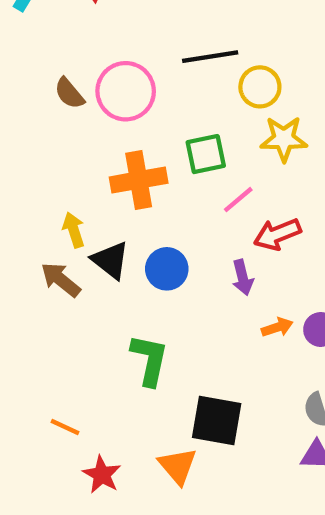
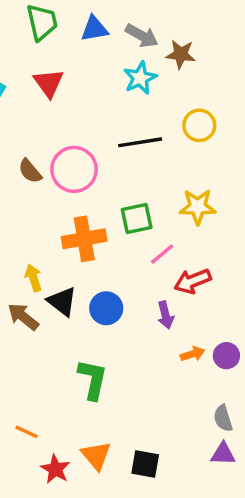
yellow circle: (260, 87) -> (199, 125), moved
black square: (217, 420) -> (145, 464), moved, size x0.7
orange triangle: (178, 466) -> (96, 456), moved

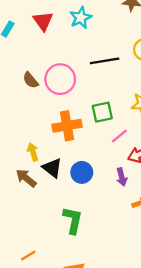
cyan star: (140, 78) -> (81, 18), moved
orange line: (27, 432) -> (28, 255), turned -56

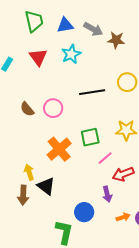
pink circle: (60, 79) -> (53, 108), size x0.7
orange cross: (67, 126) -> (59, 149), turned -30
blue circle: (82, 172) -> (84, 212), moved
brown arrow: (26, 178) -> (23, 195), turned -126

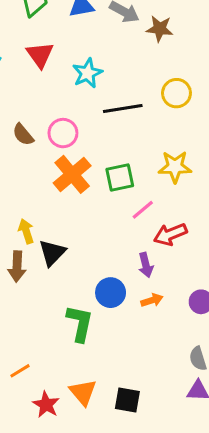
cyan star: (71, 54) -> (88, 73), moved
orange cross: (59, 149) -> (72, 174), moved
black triangle: (46, 186) -> (52, 253), turned 36
orange arrow: (123, 217) -> (152, 300), moved

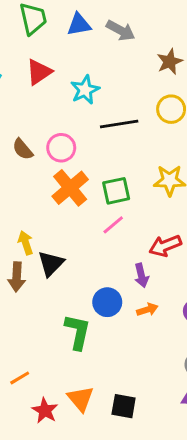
brown star: (160, 29) -> (170, 62), moved, turned -30
red triangle: (40, 55) -> (39, 72), turned 32
pink line: (143, 210) -> (113, 225), moved

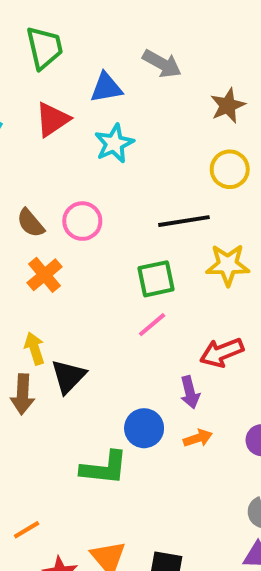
blue triangle: (79, 25) -> (106, 88), moved
black line: (119, 124) -> (184, 221), moved
orange cross: (70, 188) -> (44, 275), moved, size x0.7
green L-shape: (78, 332) -> (104, 468), turned 84

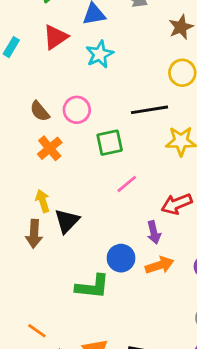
green square: (156, 279) -> (110, 143), moved
orange arrow: (198, 438) -> (160, 265), size x1.4
orange line: (27, 530) -> (37, 331), turned 66

